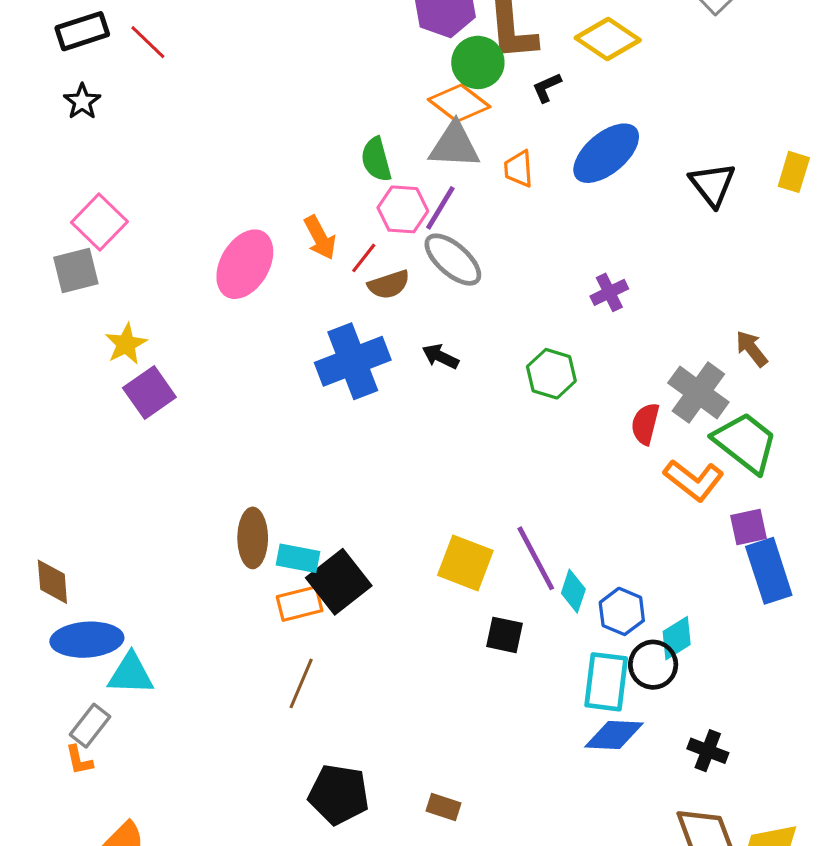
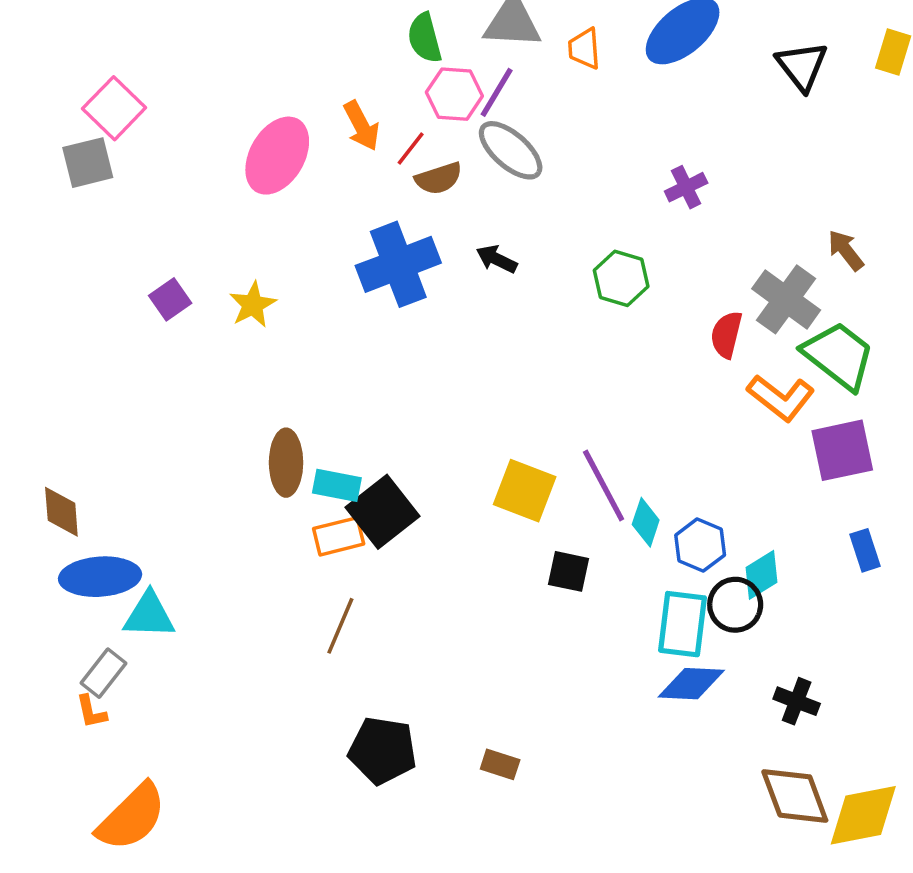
yellow star: (126, 344) -> (253, 305), moved
purple square: (149, 392) -> (170, 299), size x0.7
purple square: (749, 527) -> (842, 450), size x1.5
blue rectangle: (769, 571) -> (865, 550), moved, size x0.6

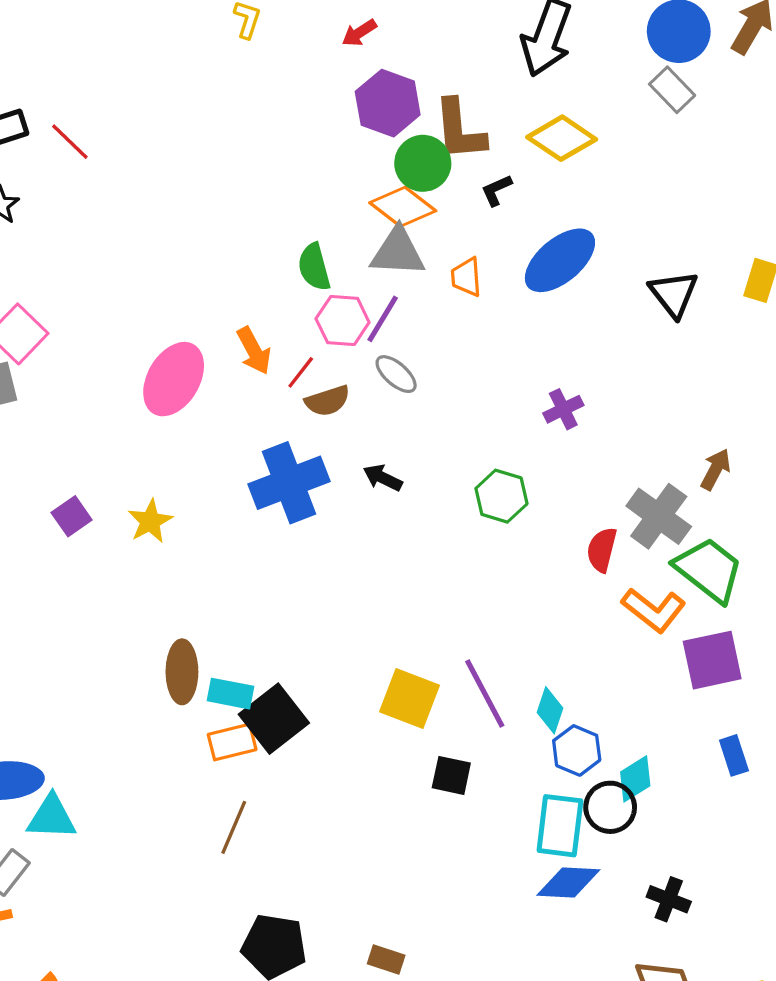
gray ellipse: (511, 150) -> (396, 374), size x0.7
brown arrow: (846, 250) -> (716, 469), turned 66
cyan diamond: (646, 522) -> (550, 710), moved

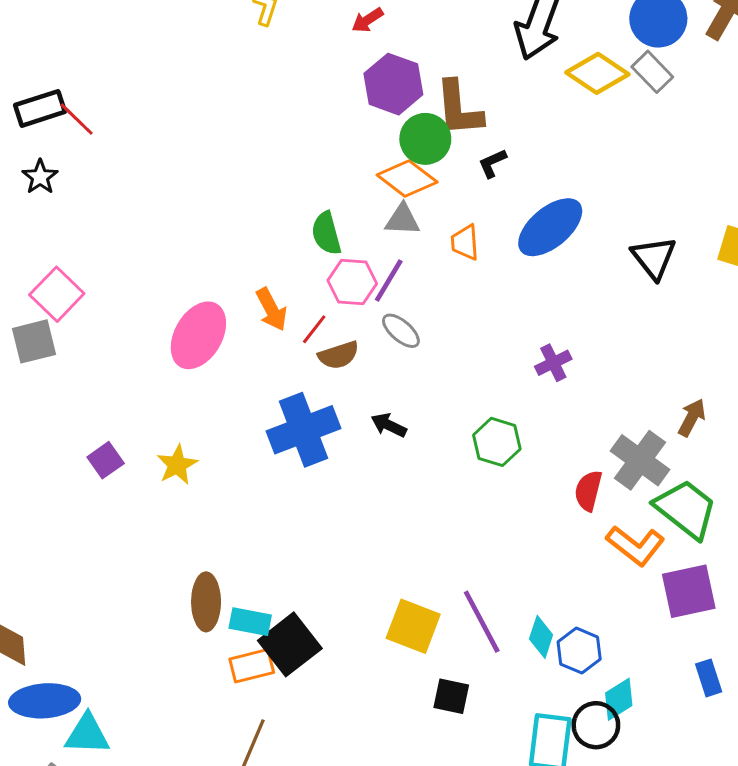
yellow diamond: (562, 138) -> (597, 73), moved
red line: (70, 142) -> (77, 119), moved
gray triangle: (398, 252) -> (402, 220), size x0.7
blue hexagon: (577, 750) -> (579, 651), moved

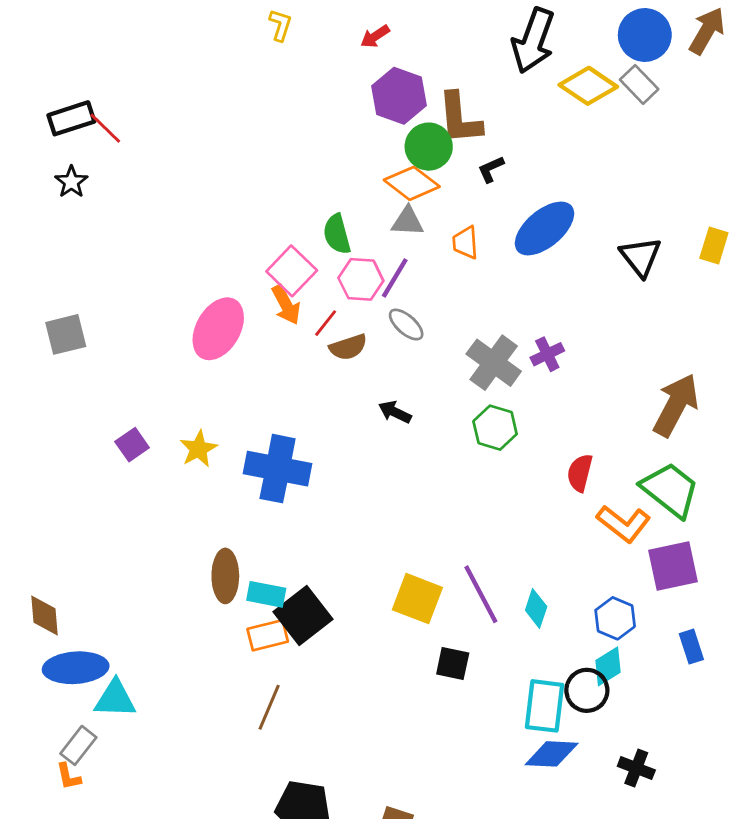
pink square: (57, 294) -> (292, 271), moved
brown arrow: (692, 418) -> (676, 405), size x1.8
blue cross: (304, 430) -> (278, 469), moved, turned 32
gray cross: (640, 460) -> (494, 363), moved
blue hexagon: (579, 651) -> (615, 618), moved

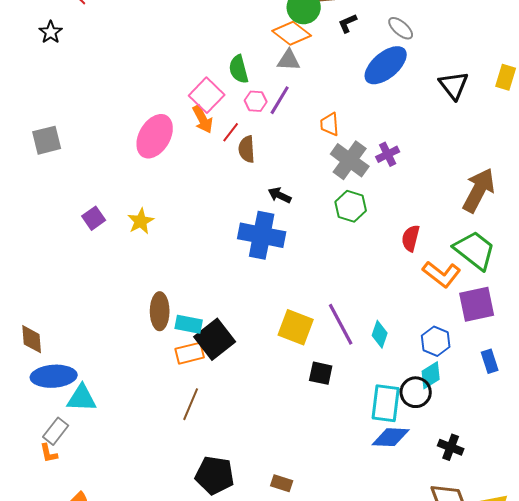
orange trapezoid: (465, 243) -> (330, 124), moved
pink hexagon: (361, 279) -> (256, 101), size x0.7
gray ellipse: (406, 325) -> (401, 28), moved
brown semicircle: (348, 347) -> (247, 149), turned 104
blue cross: (278, 469) -> (262, 235), moved

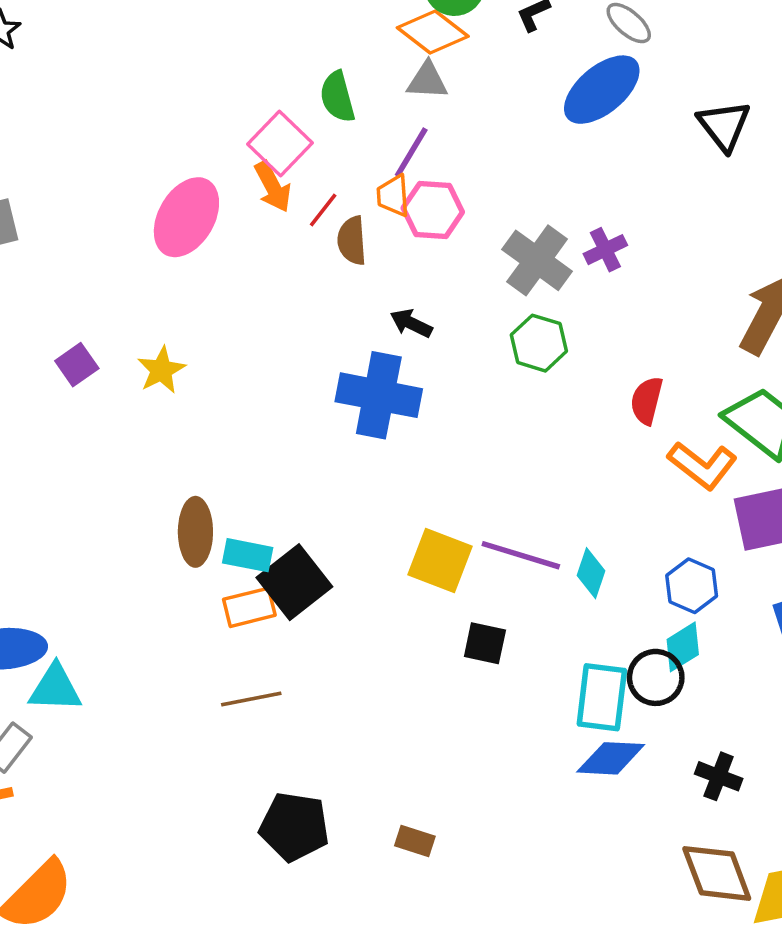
pink hexagon: (256, 101) -> (433, 210), moved, size x1.5
orange trapezoid: (330, 124) -> (393, 196), moved
purple line: (341, 324) -> (521, 555), turned -45
brown line: (191, 404) -> (251, 699), turned 56

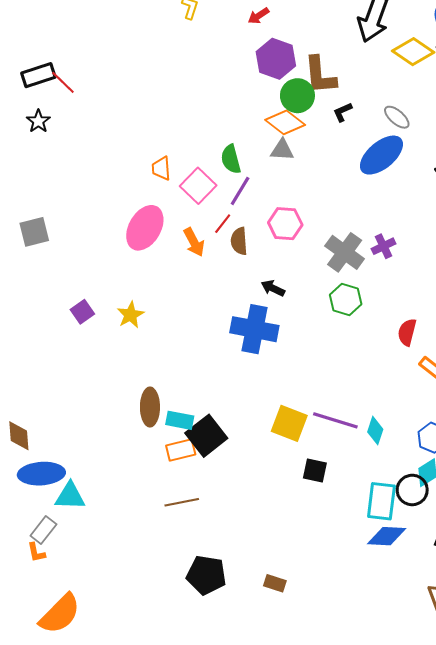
purple line: (411, 152) -> (240, 191), moved
orange arrow: (273, 187) -> (194, 242), moved
orange trapezoid: (393, 196) -> (161, 168), moved

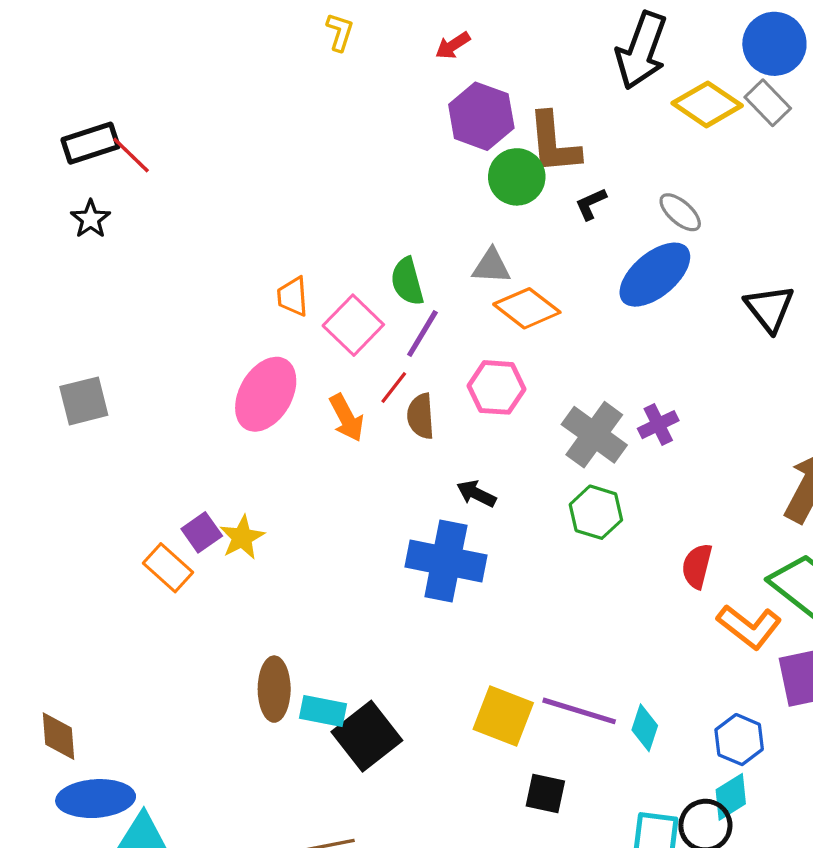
orange diamond: (285, 122) -> (527, 308), moved
purple square: (82, 312) -> (202, 532), moved
orange rectangle: (181, 450) -> (168, 568), moved, turned 56

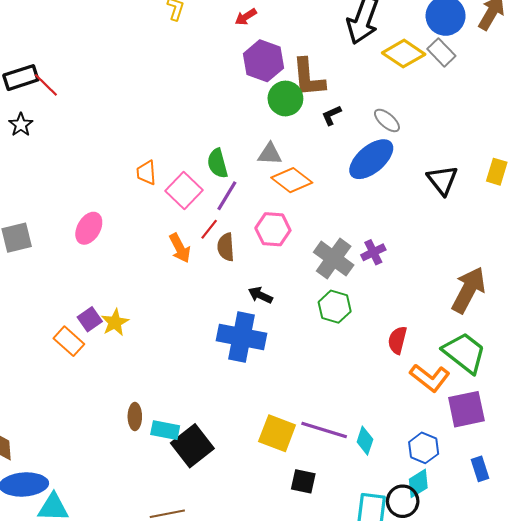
pink ellipse: (266, 394) -> (89, 228), moved, size x0.7
brown ellipse: (274, 689) -> (135, 417), size x0.7

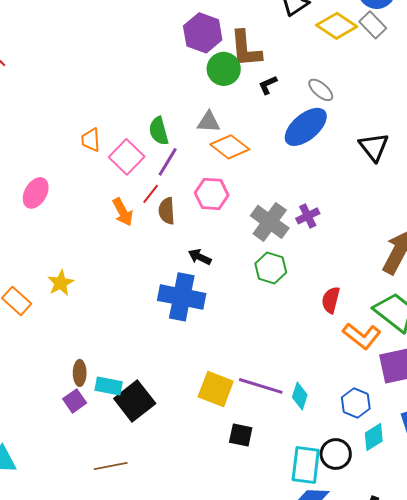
purple square: (90, 319) -> (75, 401), moved
cyan diamond: (418, 483) -> (374, 437), moved

